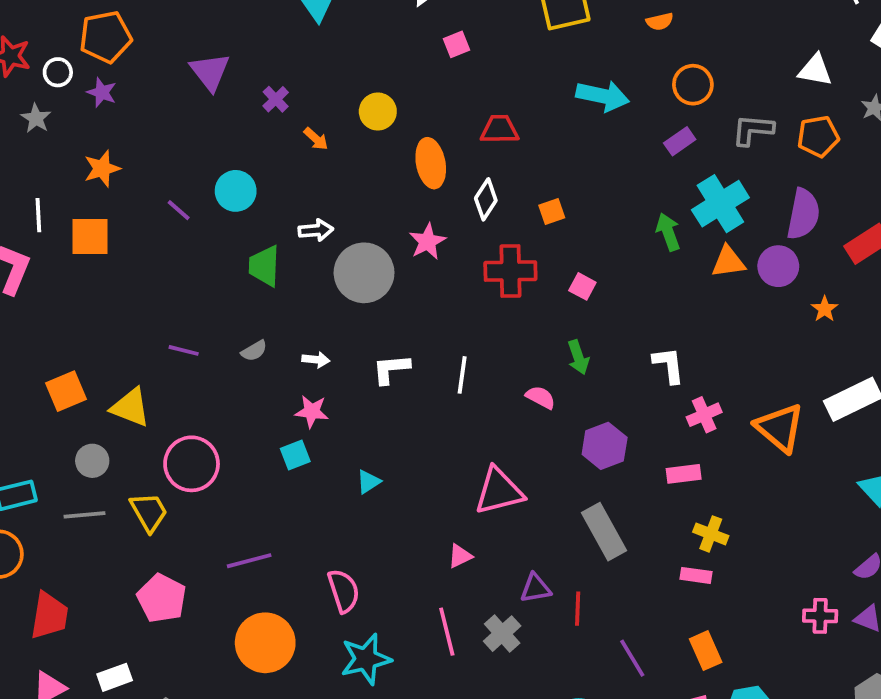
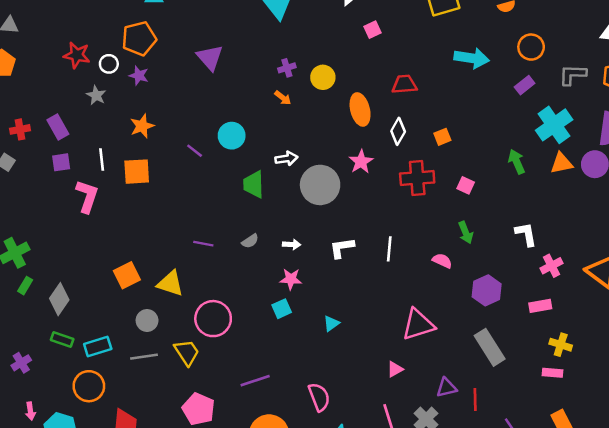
purple cross: (276, 99) -> (287, 68), moved, turned 30
green arrow: (668, 232) -> (517, 162), moved

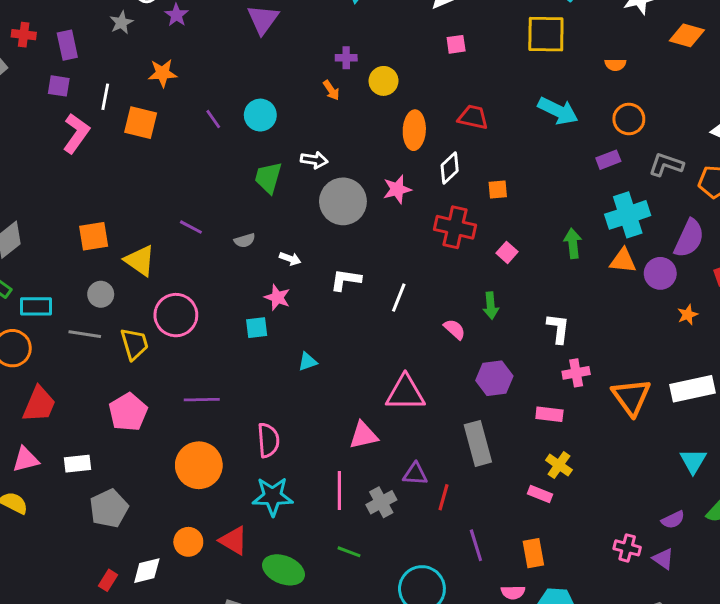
pink triangle: (395, 369) -> (363, 435), size x1.5

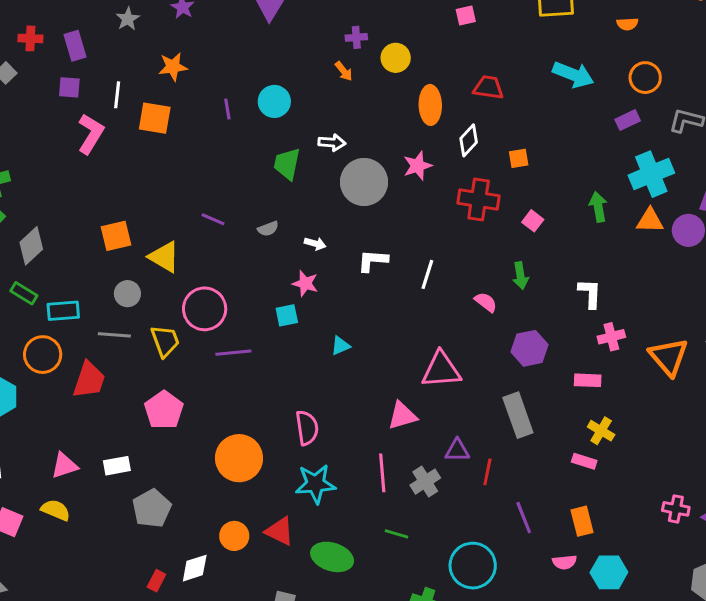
purple line: (213, 119) -> (227, 109), turned 30
purple line: (202, 400) -> (233, 353), moved
red trapezoid: (39, 404) -> (89, 380), moved

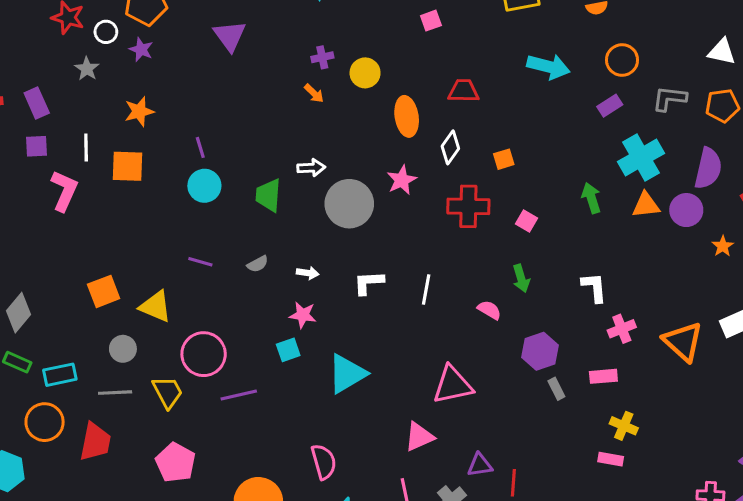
cyan circle: (274, 101) -> (204, 186), moved
cyan triangle: (340, 346) -> (347, 374), size x2.0
gray rectangle: (518, 415) -> (556, 389), moved, size x0.5

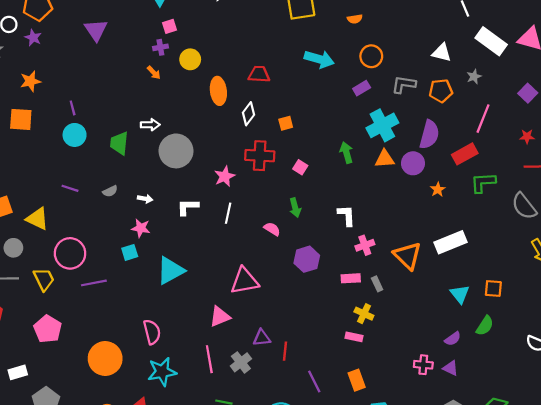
pink square: (431, 21) -> (170, 26), moved
pink star: (402, 180) -> (225, 176), moved
gray rectangle: (556, 389) -> (377, 284), moved

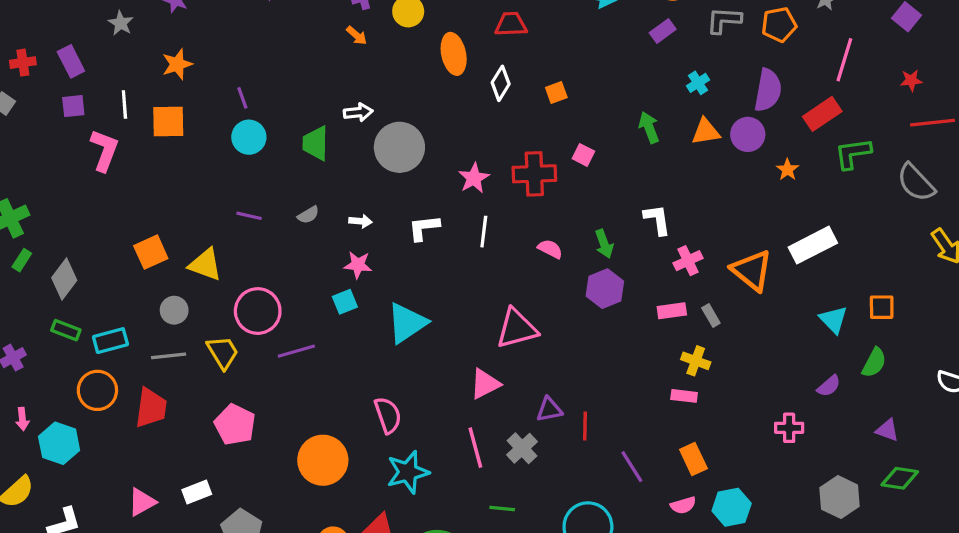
cyan cross: (382, 125) -> (698, 83), size x0.5
red cross: (260, 156) -> (534, 174), moved
green arrow: (295, 208) -> (604, 244), moved
purple triangle: (451, 368) -> (887, 430), moved

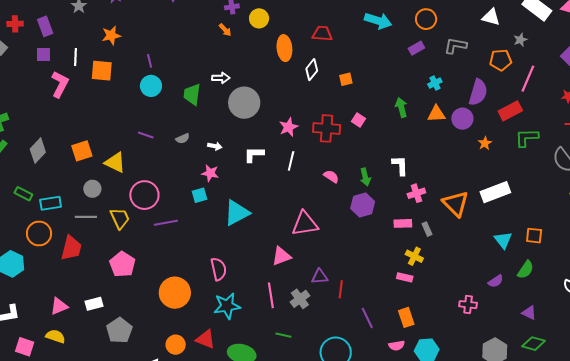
orange pentagon: (779, 25) -> (501, 60), moved
gray diamond: (64, 279) -> (38, 151), moved

